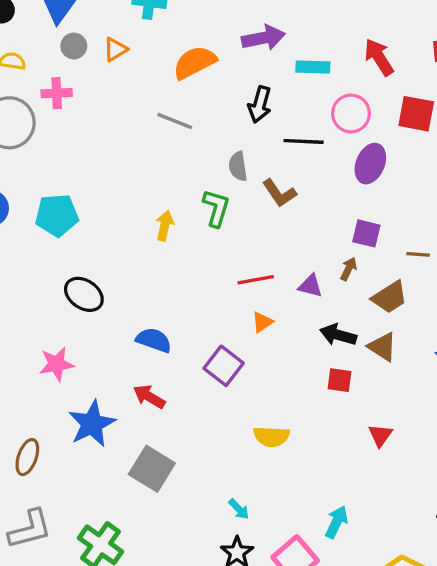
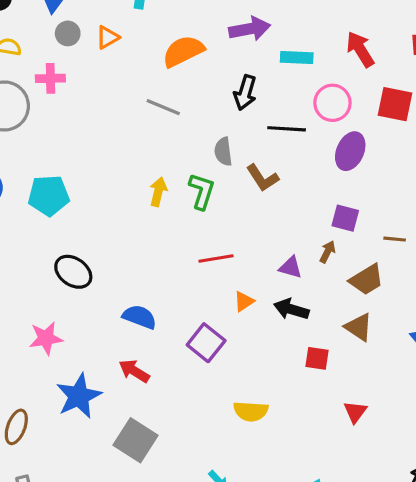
yellow arrow: (165, 226) -> (158, 192), moved
red line: (256, 280) -> (216, 258), moved
black arrow: (338, 335) -> (291, 309), moved

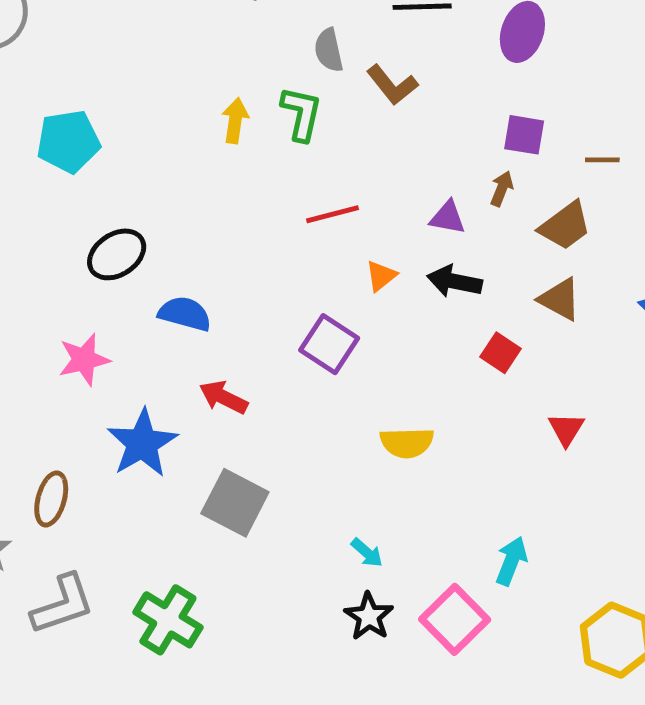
black ellipse: (73, 272) -> (117, 254), turned -63
blue semicircle: (140, 317) -> (185, 314), moved
red square: (317, 358) -> (501, 353), turned 30

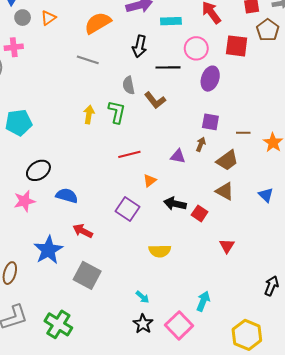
black arrow: (455, 281) -> (175, 204), moved
pink star: (84, 360) -> (24, 201), moved

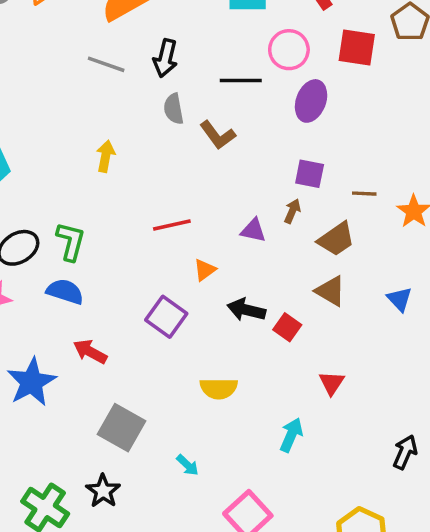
black arrow: (140, 46) -> (165, 58), moved
green L-shape: (117, 112) -> (71, 241), moved
gray square: (87, 275) -> (122, 428), moved
cyan arrow: (203, 301) -> (291, 435), moved
black star: (143, 324) -> (103, 491), moved

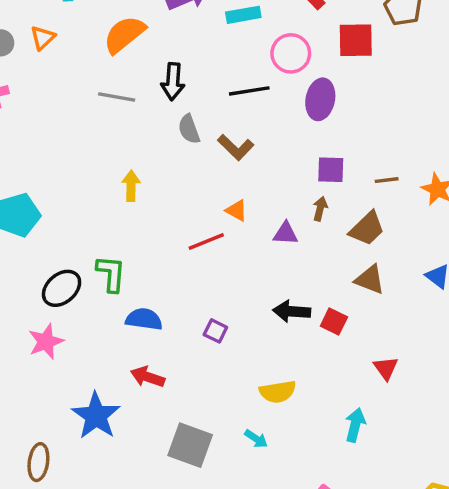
orange triangle: (205, 270) -> (237, 210), moved, turned -45
blue semicircle: (65, 291) -> (144, 319), moved
purple square: (166, 317) -> (215, 331), size x0.6
cyan arrow: (188, 465) -> (256, 439), moved

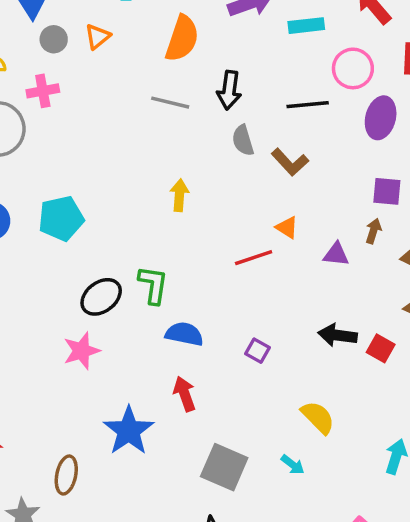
orange semicircle: (124, 34) -> (182, 38), turned 144
red arrow: (148, 377) -> (184, 394), turned 48
yellow semicircle: (278, 392) -> (318, 417), turned -129

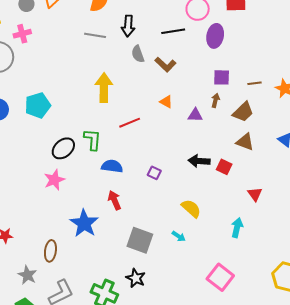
yellow arrow: (179, 195) -> (104, 88), size x1.6
red line: (254, 258) -> (130, 123), moved

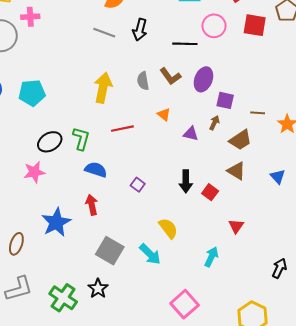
purple ellipse: (215, 36) -> (203, 79), moved
gray semicircle: (138, 54) -> (143, 81), moved
black arrow: (199, 161) -> (186, 181), turned -105
cyan arrow: (179, 236) -> (150, 254), size x1.6

